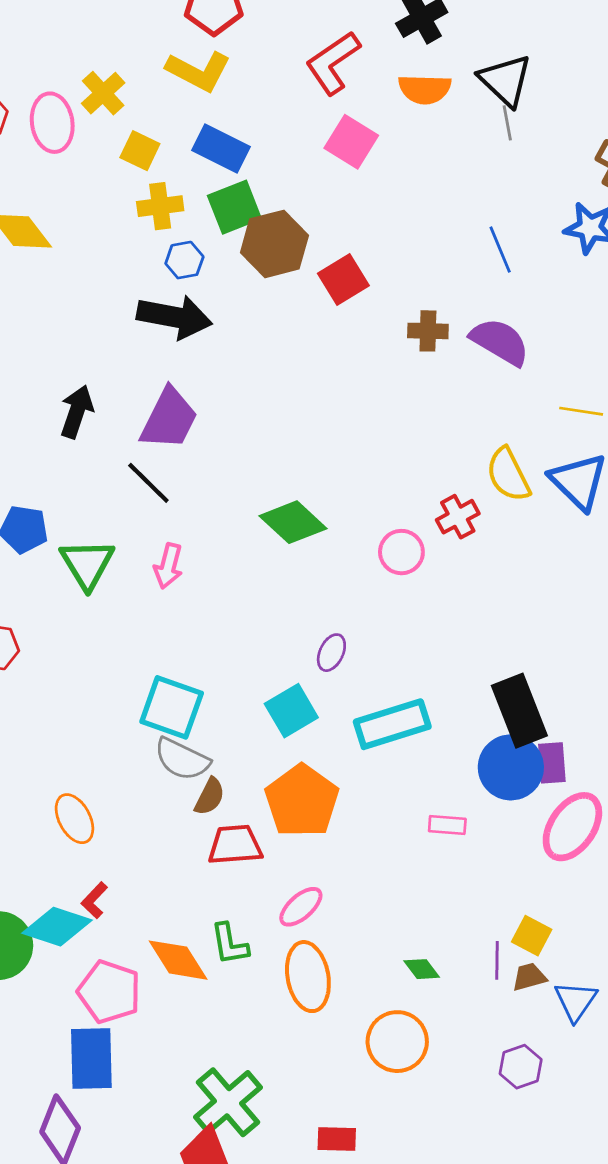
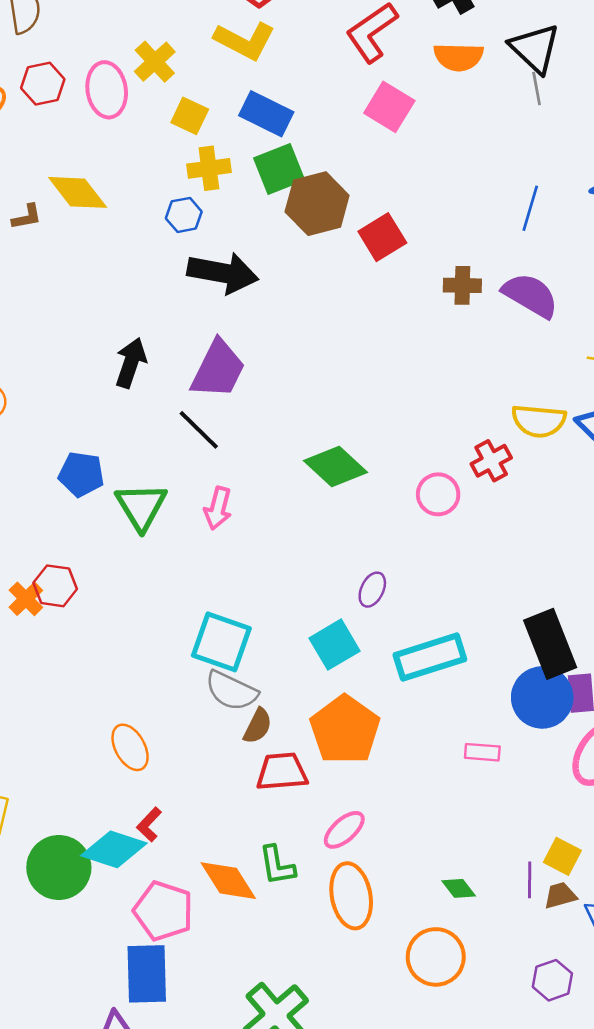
blue line: (500, 250) -> (530, 208), turned 39
blue hexagon: (184, 260) -> (184, 215), moved
yellow semicircle: (508, 475) -> (539, 421), turned -58

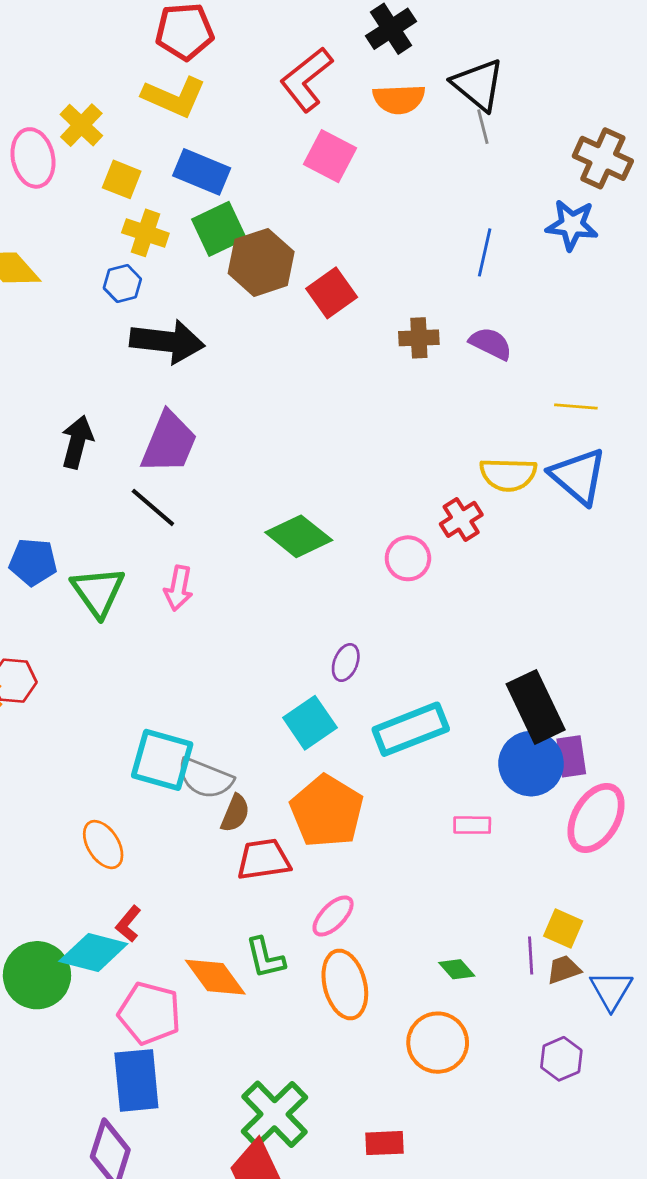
yellow cross: (209, 168) -> (145, 233), turned 30
purple semicircle: (530, 295) -> (491, 344), size x0.7
cyan square: (221, 642) -> (162, 760), moved

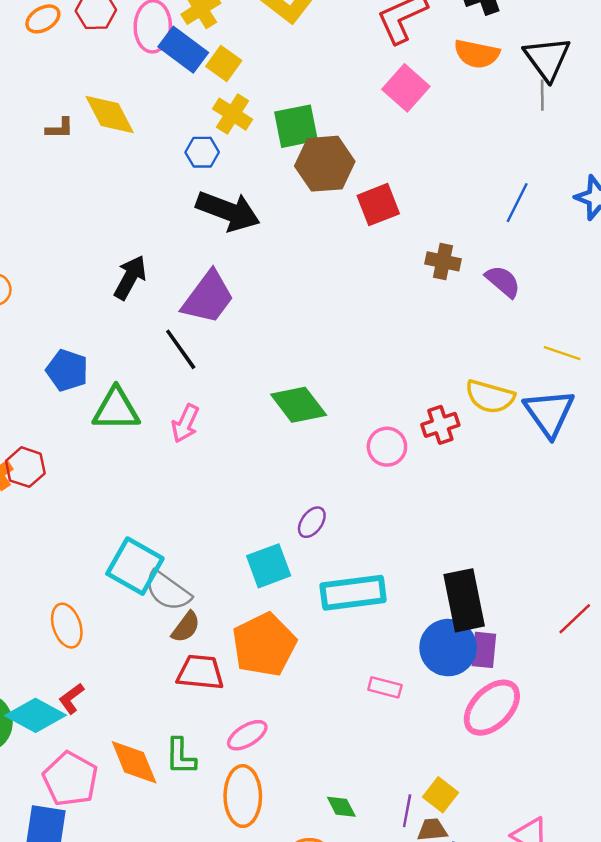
blue rectangle: (202, 172) -> (183, 50), moved
green triangle: (98, 592) -> (116, 409), turned 51

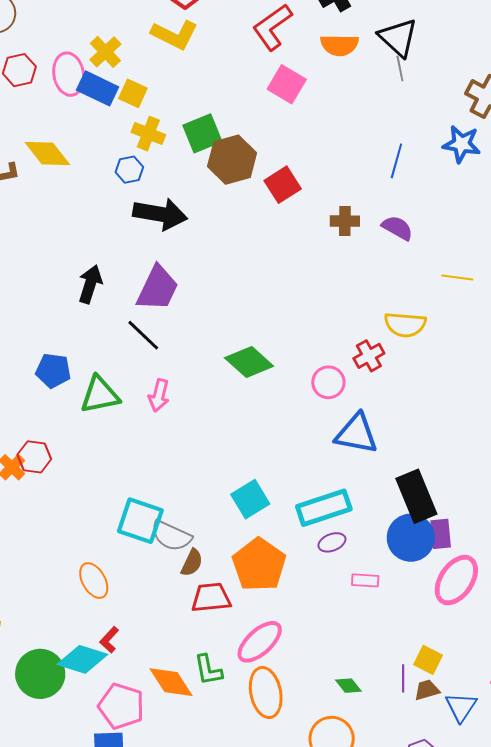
blue triangle: (549, 413) -> (357, 434), moved, turned -33
purple ellipse: (312, 522) -> (332, 542), moved, turned 44
pink ellipse: (247, 735) -> (260, 642), size x1.4

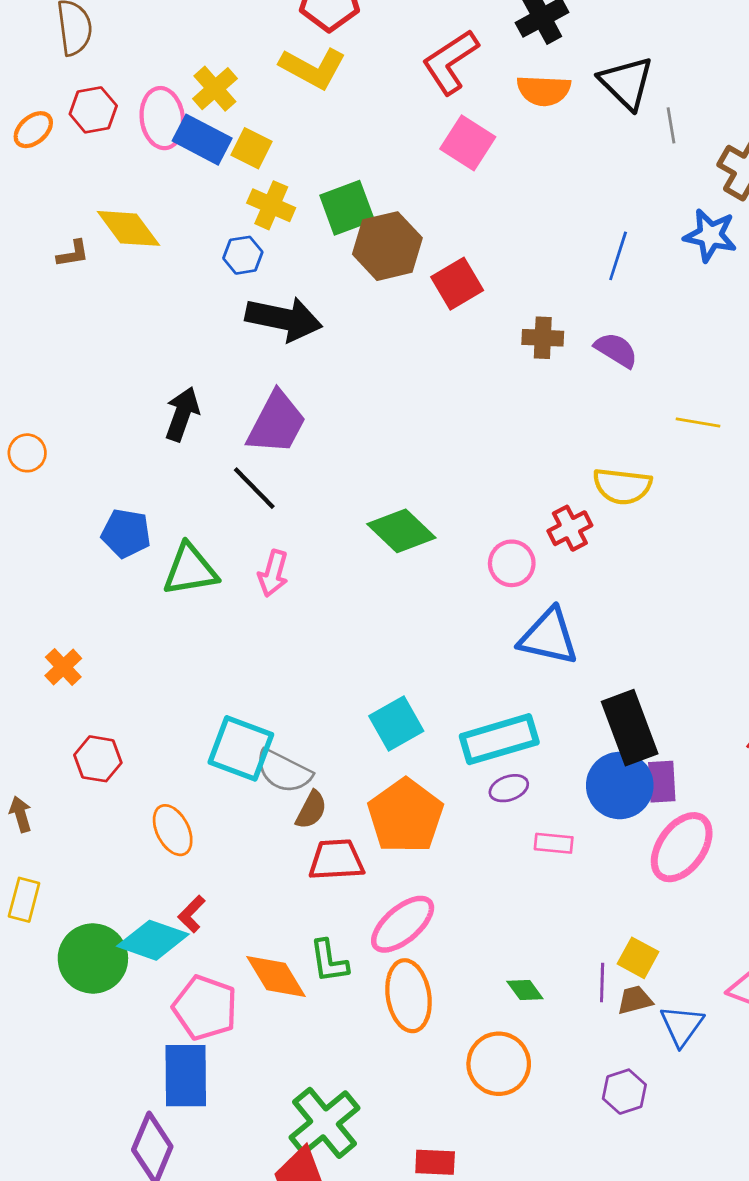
gray line: (400, 68) -> (671, 125), moved
red hexagon: (34, 457) -> (98, 759), moved

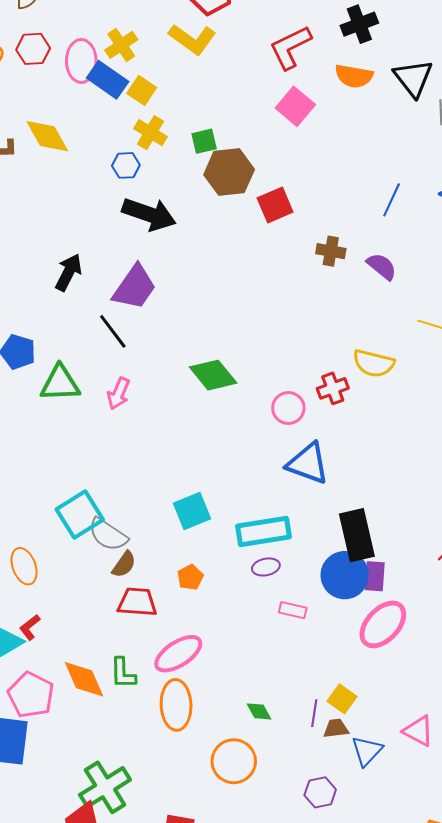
green square: (347, 208) -> (204, 141), size x0.7
cyan square: (241, 748) -> (80, 514), turned 30
orange pentagon: (406, 816) -> (190, 577), size x0.5

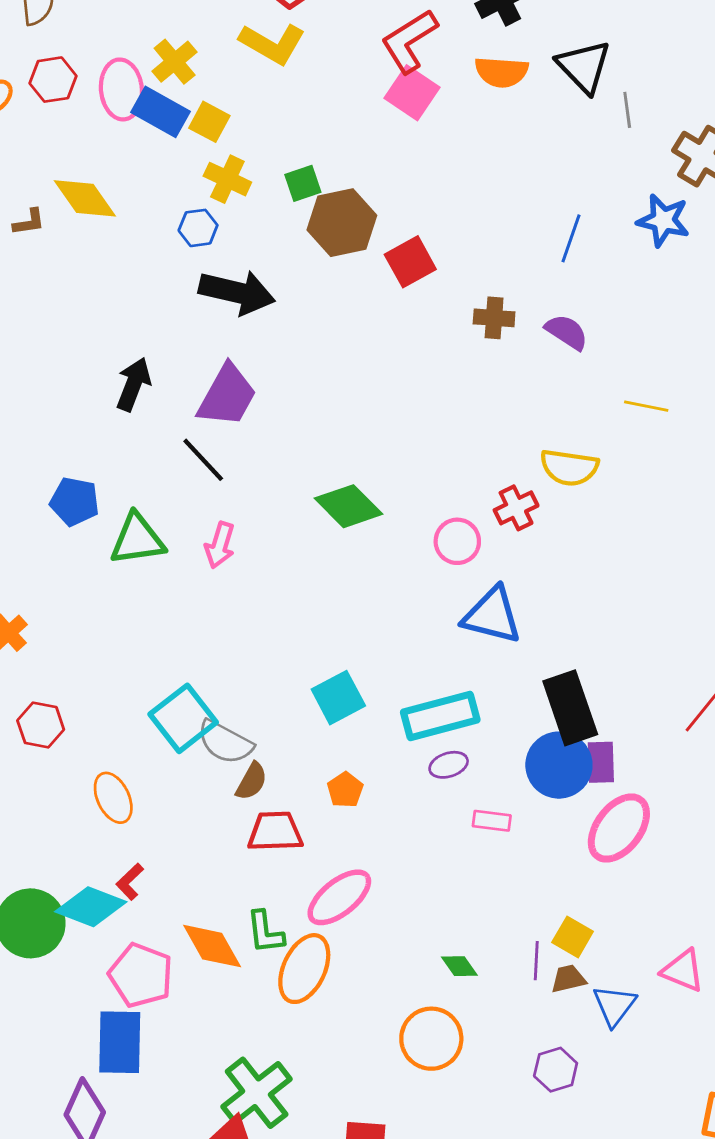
pink square: (295, 106) -> (412, 93), moved
orange ellipse: (176, 705) -> (304, 969), moved, turned 33

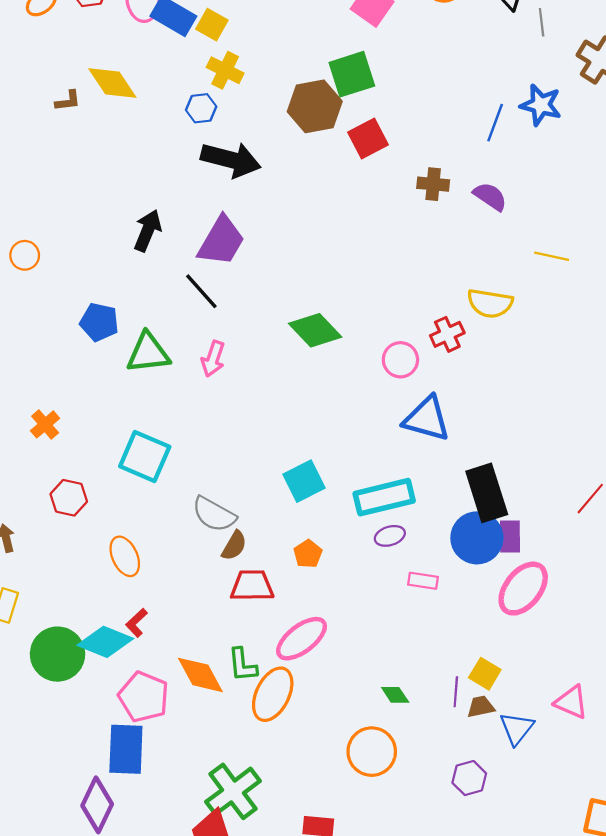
green square: (303, 183) -> (352, 74), moved, size x1.6
blue star: (663, 220) -> (541, 105), moved
cyan square: (183, 718) -> (145, 456), moved, turned -30

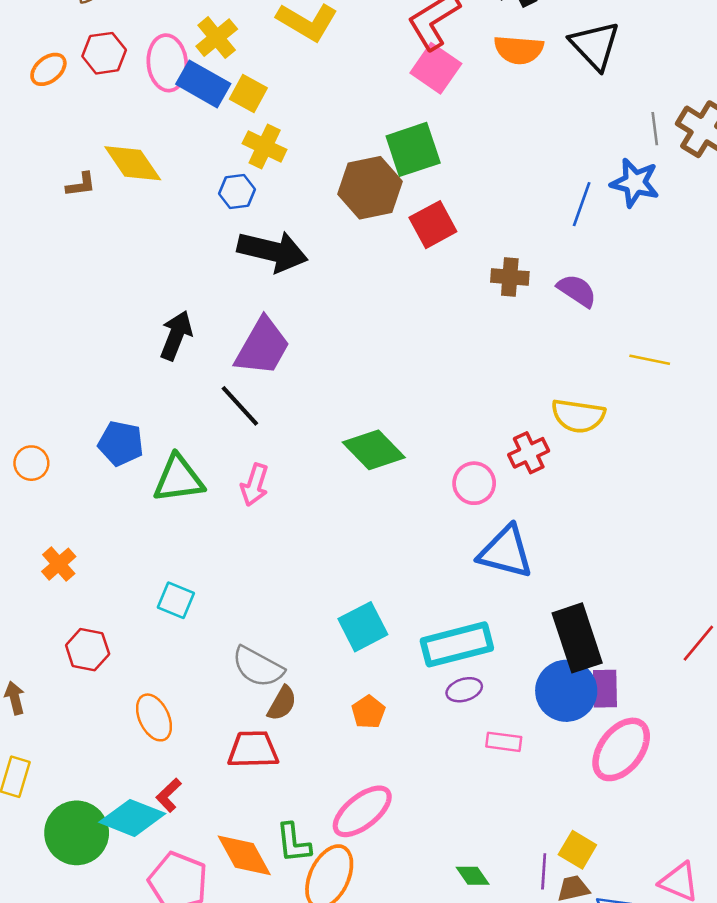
gray line: (542, 22) -> (655, 129), moved
orange circle: (25, 255) -> (31, 463), moved
cyan square: (145, 456) -> (176, 600), size x0.6
red trapezoid: (252, 586) -> (253, 750), moved

